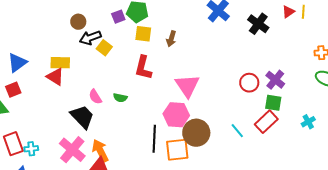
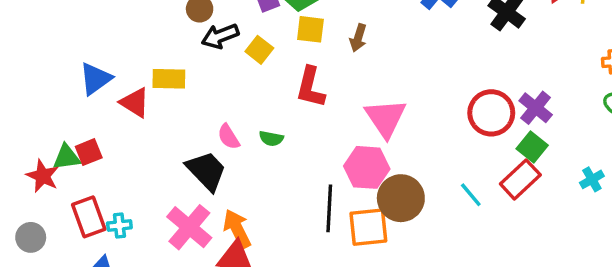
yellow square: (104, 48) -> (259, 50), moved
red triangle: (55, 77) -> (135, 103), moved
red circle: (249, 83) -> (491, 113), size x1.4
red square: (13, 90) -> (89, 152), moved
green square: (273, 103) -> (532, 147), turned 30

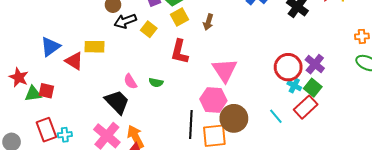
yellow square: (310, 29) -> (180, 17), turned -36
red square: (89, 152) -> (46, 91), turned 35
red star: (43, 176) -> (19, 77), moved
cyan cross: (592, 179) -> (294, 86), moved, turned -32

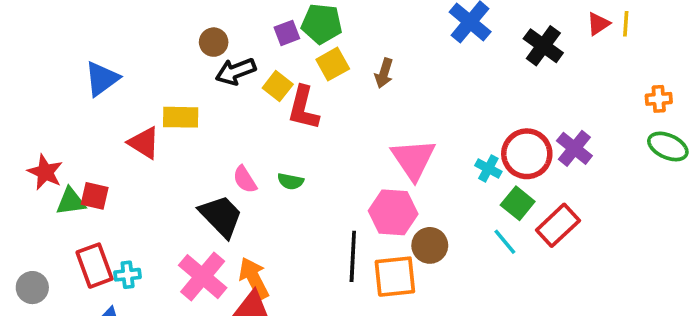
blue triangle: (50, 47) -> (102, 79), moved
red L-shape: (180, 52) -> (303, 108), moved
cyan cross: (294, 86) -> (488, 168), moved
green square: (313, 88) -> (518, 203), moved
brown circle: (234, 118) -> (430, 245), size x0.7

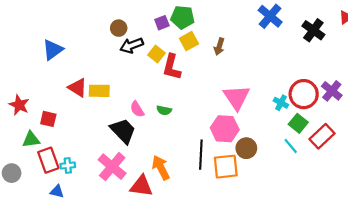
yellow rectangle: (181, 117) -> (99, 91), moved
green triangle: (71, 201) -> (31, 140), moved
orange arrow: (254, 278) -> (161, 168), moved

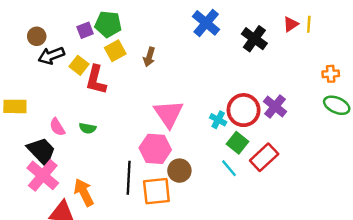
pink cross: (112, 167) -> (43, 175), moved

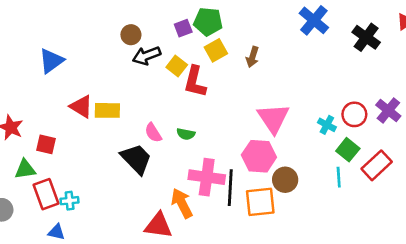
red circle: (244, 110) -> (354, 114), size x0.7
cyan line: (229, 168) -> (339, 177), turned 36
pink cross: (43, 175) -> (207, 177), moved, turned -32

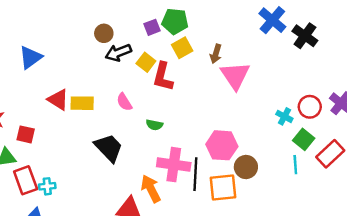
black cross: (366, 37) -> (305, 36), moved
pink triangle: (273, 118) -> (235, 75), moved
pink semicircle: (153, 133) -> (124, 102), moved

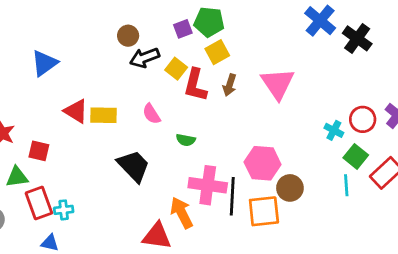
brown arrow: (216, 54) -> (230, 85), moved

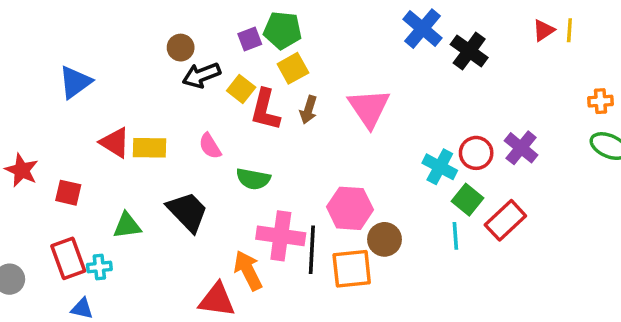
cyan cross: (334, 130) -> (440, 167), size x1.4
green semicircle: (186, 140) -> (253, 179), size x1.4
green triangle: (17, 177) -> (127, 226), moved

